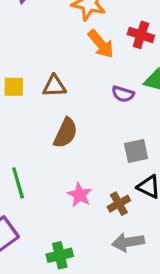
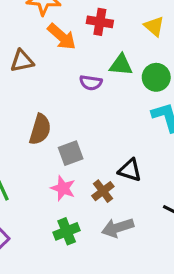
brown triangle: (54, 86) -> (22, 61), moved
gray square: (136, 151) -> (71, 153), moved
green cross: (60, 255) -> (67, 231), moved

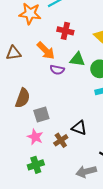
orange arrow: (62, 37) -> (46, 51), moved
gray arrow: (118, 228) -> (86, 172), moved

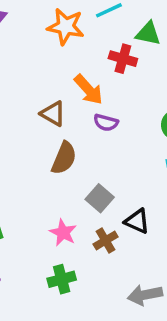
brown triangle: (14, 53) -> (53, 114), moved, turned 35
green triangle: (77, 59) -> (148, 33), moved
brown semicircle: (23, 98) -> (64, 158), moved
gray square: (41, 114) -> (100, 198), moved, turned -35

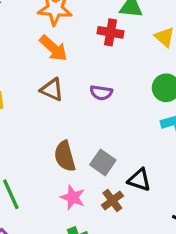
orange arrow: (88, 90) -> (53, 48), moved
brown semicircle: (64, 158) -> (65, 156), moved, turned 148

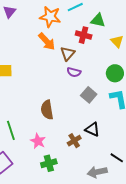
brown triangle: (52, 90) -> (68, 54), moved, turned 42
gray square: (103, 162) -> (89, 95), moved
pink star: (73, 197) -> (38, 141), moved

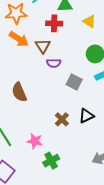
brown semicircle: (47, 110) -> (19, 92), moved
black triangle: (92, 129) -> (86, 116), turned -35
brown cross: (74, 141) -> (62, 119), moved

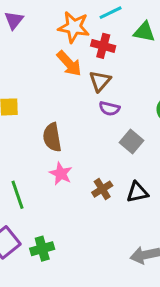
red cross: (54, 23) -> (103, 46), moved
pink star: (35, 141) -> (61, 174), moved
green cross: (51, 161) -> (42, 249), moved

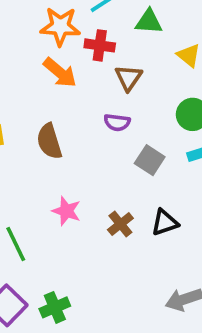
brown triangle: (100, 81) -> (128, 78), moved
brown semicircle: (52, 137) -> (49, 141), moved

